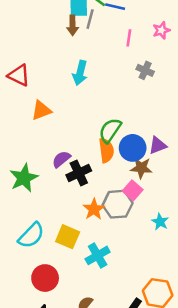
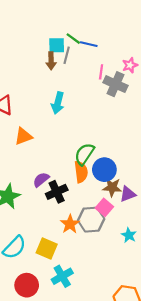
gray cross: (145, 70) -> (115, 84), moved, size x1.5
purple triangle: (158, 145) -> (128, 194), moved
cyan cross: (98, 255) -> (62, 276), moved

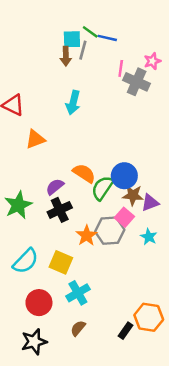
green semicircle: (84, 154) -> (102, 188), moved
orange semicircle: (81, 172) -> (84, 173), moved, turned -50
black cross: (57, 192) -> (60, 210), moved
cyan star: (129, 235) -> (149, 237), moved

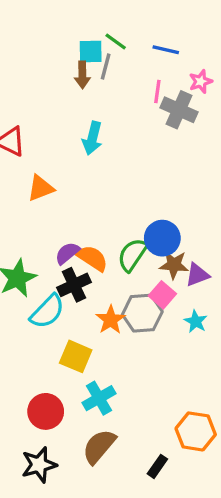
blue line: (107, 38) -> (166, 50), moved
orange semicircle: (84, 173) -> (92, 258), moved
cyan semicircle: (26, 261) -> (47, 311), moved
brown semicircle: (78, 328) -> (99, 446), size x1.6
black rectangle: (126, 331) -> (157, 466), moved

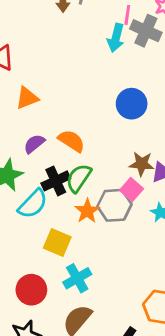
cyan arrow: (92, 138) -> (116, 38), moved
blue circle: (162, 238) -> (132, 104), moved
purple semicircle: (67, 253) -> (34, 144), moved
green semicircle: (132, 255) -> (79, 178), moved
orange semicircle: (92, 258) -> (71, 141), moved

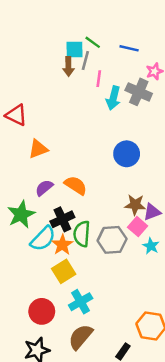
pink line: (127, 15) -> (99, 79), moved
green semicircle: (79, 178) -> (82, 234), moved, turned -30
pink square: (132, 190) -> (138, 227), moved
orange star: (87, 211) -> (62, 245), moved
yellow square: (57, 242) -> (64, 271), turned 35

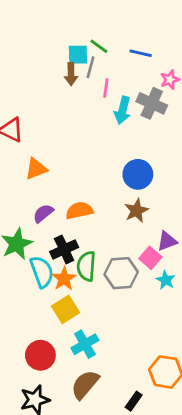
orange semicircle: (76, 185) -> (79, 211), turned -45
brown star: (135, 205) -> (136, 211), moved, turned -30
cyan semicircle: (43, 239) -> (42, 272), turned -64

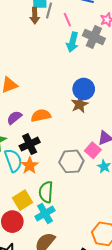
pink line: (106, 88) -> (67, 20), moved, turned -32
brown star: (136, 211) -> (80, 104), moved
green semicircle: (86, 266) -> (46, 192), moved
yellow square: (65, 309) -> (22, 200), moved

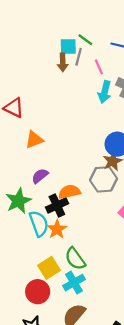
orange semicircle: (41, 116) -> (69, 192), moved
gray hexagon: (71, 161) -> (103, 179), moved
green semicircle: (46, 192) -> (75, 259), turned -40

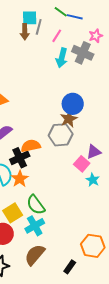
green line: (85, 40) -> (61, 12), moved
pink line: (99, 67) -> (57, 36), turned 56

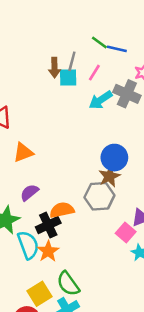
cyan square: (30, 18) -> (68, 78), moved
cyan arrow: (62, 58) -> (101, 100), turned 42

